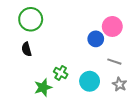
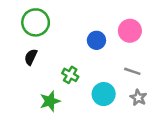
blue circle: (96, 39) -> (96, 40), moved
black semicircle: (27, 49) -> (31, 57), turned 40
green cross: (61, 73) -> (70, 75), moved

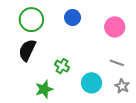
blue circle: (96, 40) -> (73, 17), moved
black semicircle: (31, 57) -> (27, 50), size x1.5

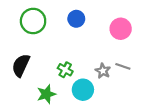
black semicircle: (27, 50) -> (21, 65), moved
cyan circle: (92, 83) -> (83, 90), moved
gray star: (122, 86) -> (103, 71), moved

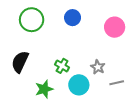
gray line: (123, 66) -> (117, 83), moved, turned -32

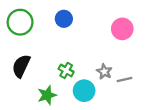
blue circle: (73, 18) -> (64, 19), moved
green circle: (32, 20) -> (20, 22), moved
gray line: (117, 83) -> (125, 79), moved

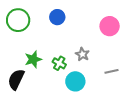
black semicircle: (21, 66) -> (16, 79), moved
gray star: (104, 72) -> (82, 54), moved
green star: (47, 95) -> (33, 59), moved

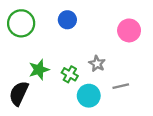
gray line: (112, 71) -> (121, 86), moved

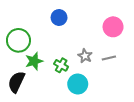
green circle: (21, 23) -> (18, 40), moved
gray line: (121, 86) -> (109, 58), moved

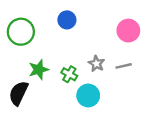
green circle: (18, 40) -> (21, 32), moved

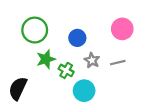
blue circle: (67, 20) -> (77, 38), moved
green circle: (21, 32) -> (35, 30), moved
green star: (39, 70) -> (46, 59), moved

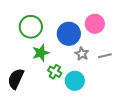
pink circle: (122, 29) -> (95, 24), moved
blue circle: (77, 38) -> (69, 34), size x1.5
green cross: (66, 70) -> (55, 72), moved

